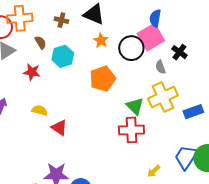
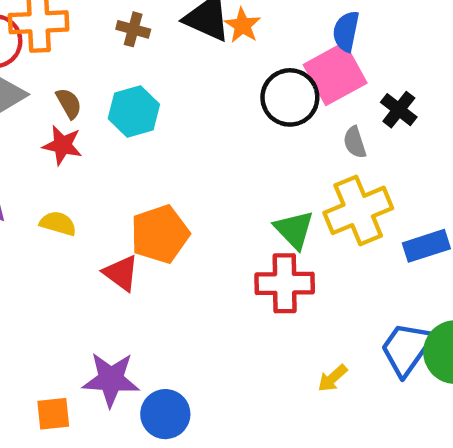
orange star: (101, 41) -> (242, 25), moved
brown semicircle: (41, 42) -> (69, 103), moved
orange pentagon: (103, 79) -> (160, 234), moved
yellow semicircle: (40, 110) -> (58, 223), moved

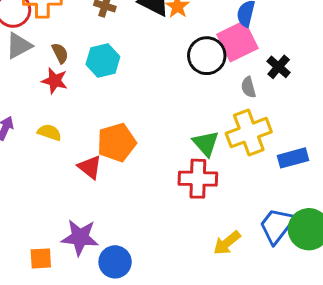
yellow arrow: (333, 378) -> (227, 243), size x1.4

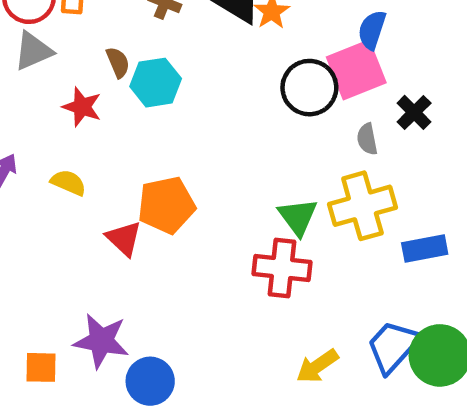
brown semicircle: (60, 53) -> (118, 62), moved

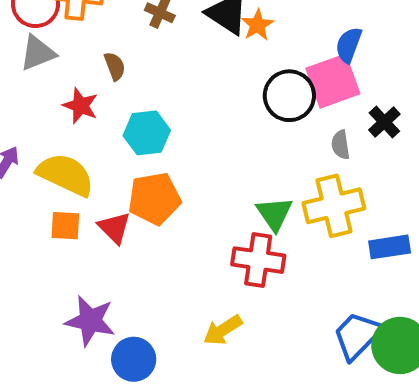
cyan hexagon: (156, 83) -> (147, 133), moved
yellow semicircle: (68, 183) -> (65, 175), size x1.8
yellow arrow: (317, 366) -> (223, 330), moved
orange square: (41, 367) -> (65, 226), moved

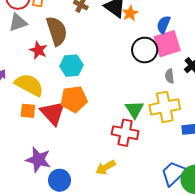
blue semicircle: (349, 45) -> (164, 25), moved
brown semicircle: (115, 66) -> (57, 31), size x2.0
red triangle: (114, 228) -> (53, 113), size x1.5

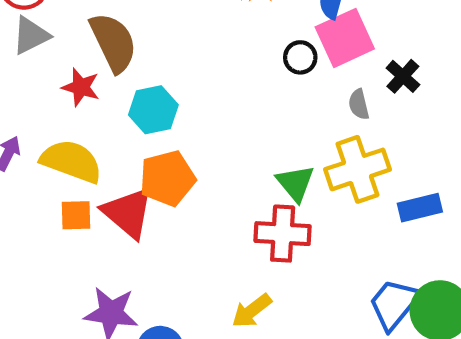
black circle: (145, 50) -> (300, 57), size x0.6

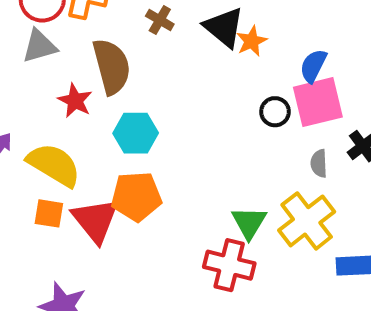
yellow cross: (357, 169) -> (307, 221), turned -30

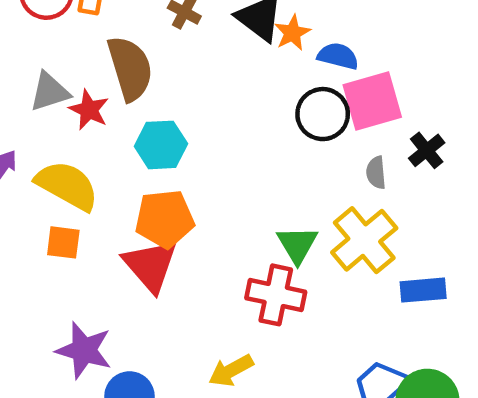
gray triangle: (39, 46) -> (50, 92), moved
blue semicircle: (313, 66) -> (338, 56), moved, turned 80
black circle: (275, 112) -> (323, 114), size x1.5
red triangle: (95, 220) -> (150, 266), moved

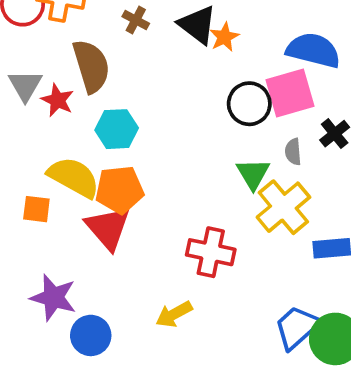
blue semicircle: (338, 56) -> (313, 50), moved, size x1.6
gray triangle: (50, 92) -> (25, 85), turned -42
yellow semicircle: (67, 185) -> (74, 177), moved
green triangle: (297, 244) -> (253, 174), moved

